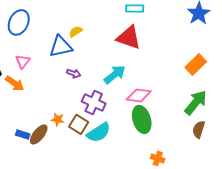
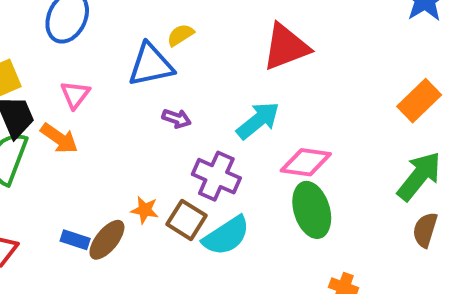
red triangle: (129, 37) -> (286, 47), turned -40

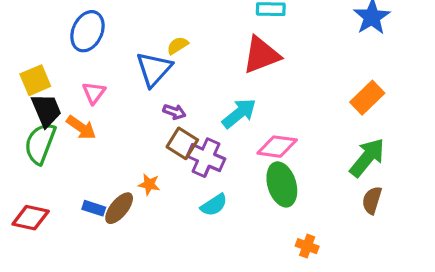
blue triangle: (151, 65) -> (154, 69), turned -36
brown square: (186, 220) -> (182, 143), moved
cyan semicircle: (226, 236) -> (214, 205), size x0.7

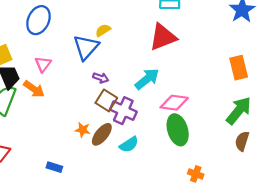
orange rectangle: (367, 98) -> (239, 68), turned -60
blue rectangle: (94, 208) -> (54, 167), moved
brown ellipse: (119, 208) -> (102, 134), moved

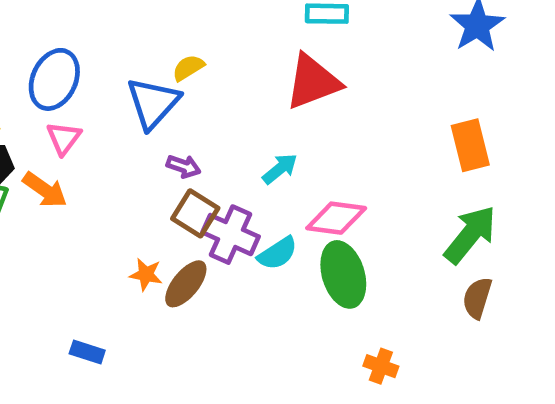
blue ellipse: (38, 20) -> (54, 79), moved
cyan arrow: (147, 79) -> (280, 169), size x0.7
cyan semicircle: (129, 145) -> (278, 253), moved

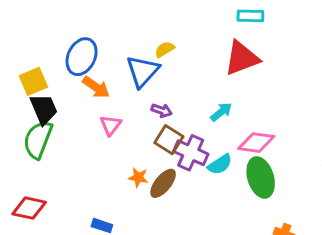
pink triangle: (64, 138) -> (111, 125), moved
orange arrow: (45, 190) -> (96, 87), moved

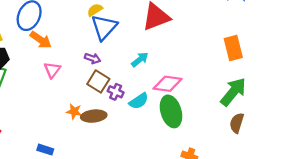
blue triangle: (143, 71) -> (104, 27), moved
purple cross: (191, 153) -> (116, 92), size x0.6
brown ellipse: (163, 183) -> (94, 116), turned 45

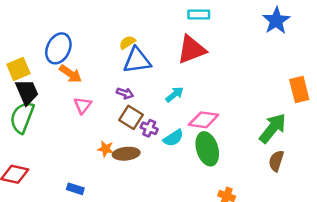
blue triangle: (104, 27) -> (137, 61), turned 40
orange rectangle: (233, 48) -> (299, 90), moved

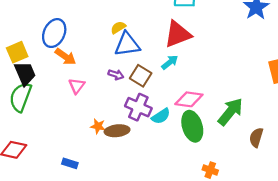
cyan arrow: (175, 94) -> (170, 62), moved
brown square: (131, 117) -> (141, 76), moved
purple cross: (149, 128) -> (138, 107), size x1.6
green arrow: (273, 128) -> (230, 112), moved

